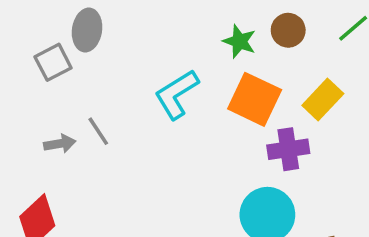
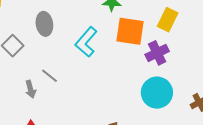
gray ellipse: (87, 30) -> (44, 24), moved
gray arrow: (60, 144) -> (30, 89), turned 102

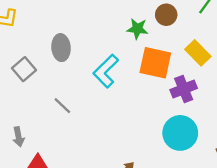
yellow rectangle: (168, 20) -> (198, 53), turned -75
gray arrow: (30, 89) -> (18, 137), moved

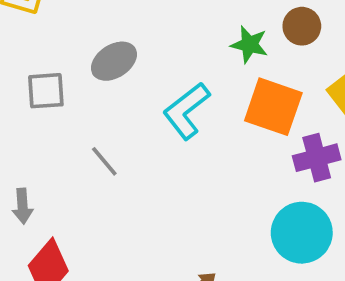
gray ellipse: (61, 48) -> (114, 61), turned 55
gray square: (24, 69) -> (46, 91), turned 30

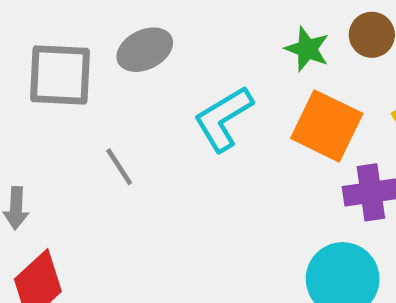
gray square: (46, 91) -> (60, 75), size x1.4

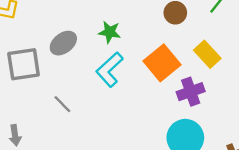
green star: (307, 49) -> (110, 32), moved
orange square: (327, 126) -> (162, 63), turned 36

